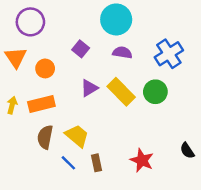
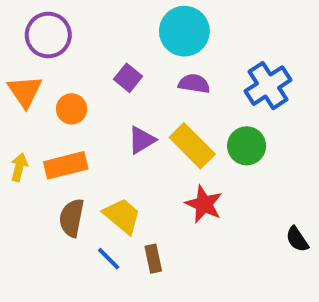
red star: (142, 160) -> (204, 204), moved

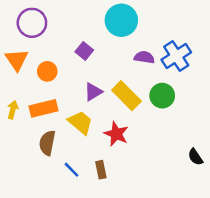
purple semicircle: (194, 84) -> (144, 57), moved
red star: (204, 204) -> (116, 134), moved
yellow trapezoid: (122, 216) -> (80, 122), moved

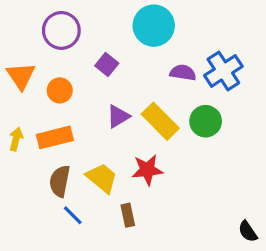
purple circle: (32, 23) -> (61, 30), moved
yellow trapezoid: (80, 122) -> (102, 178), moved
red star: (116, 134) -> (147, 170), turned -30
black semicircle: (195, 157) -> (248, 231), moved
blue line: (72, 170) -> (73, 215), moved

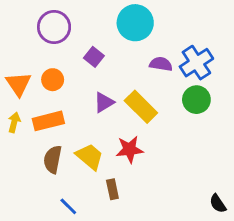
orange triangle: (21, 76) -> (18, 84), moved
green circle: (206, 121) -> (196, 100), moved
blue line: (73, 215) -> (68, 206), moved

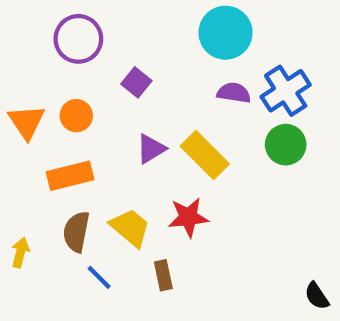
cyan circle: (135, 23) -> (226, 33), moved
yellow arrow: (14, 122) -> (20, 252), moved
blue line: (68, 206) -> (99, 277), moved

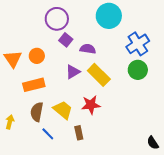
purple circle: (78, 39) -> (57, 19), moved
purple semicircle: (234, 93) -> (88, 49), moved

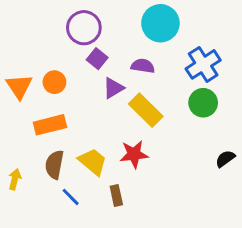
purple semicircle: (88, 49) -> (143, 66), moved
purple triangle: (73, 72) -> (113, 88), moved
black semicircle: (153, 143) -> (225, 159), moved, turned 88

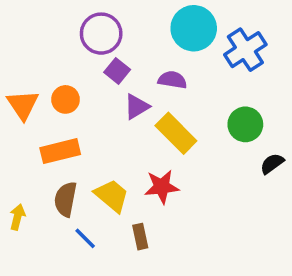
blue cross: (203, 64) -> (245, 50), moved
black semicircle: (225, 159) -> (272, 164), moved

